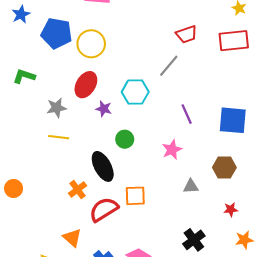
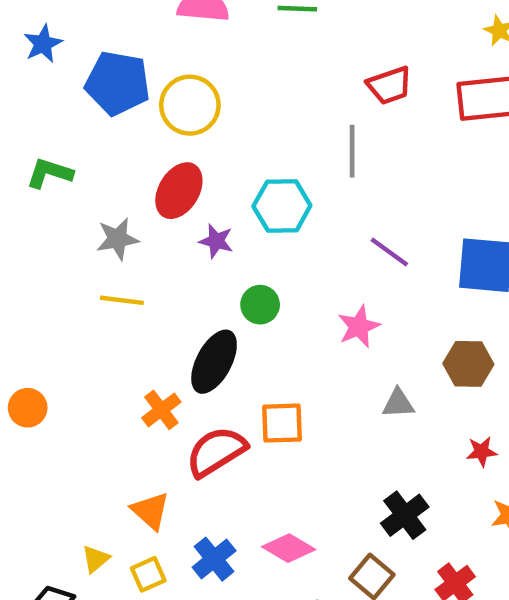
gray line: (169, 66) -> (352, 151), turned -40
purple line: (187, 114) -> (389, 252), turned -30
black ellipse: (103, 166) -> (214, 362), turned 56

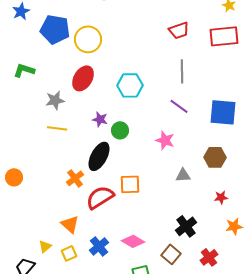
gray line: (352, 151) -> (182, 71), moved
purple star: (216, 241) -> (100, 119), moved
pink star: (359, 327) -> (165, 140), turned -30

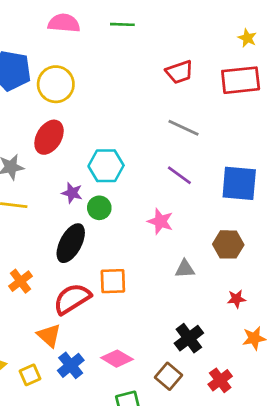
gray line: (182, 71) -> (183, 128), turned -65
cyan hexagon: (130, 85) -> (106, 166), moved
orange cross: (75, 178) -> (20, 281), moved
orange triangle: (70, 224) -> (49, 335), moved

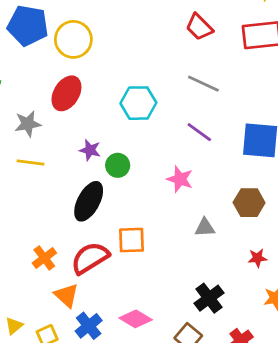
red trapezoid: (179, 72) -> (199, 27), turned 64
cyan hexagon: (106, 166) -> (138, 103), moved
orange cross: (20, 281) -> (44, 258), moved

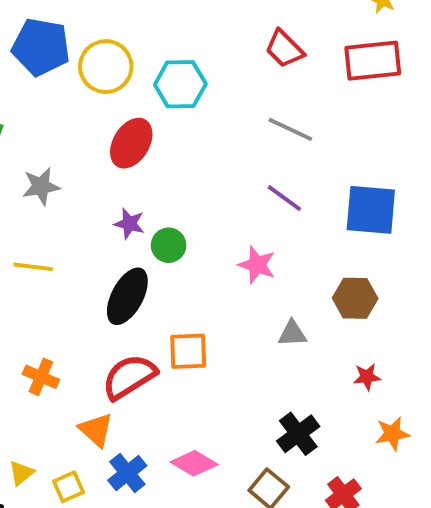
red ellipse: (66, 93) -> (131, 143), moved
cyan hexagon: (138, 103) -> (180, 84), moved
yellow line: (31, 163) -> (33, 267), moved
orange cross: (44, 258) -> (41, 377), moved, turned -30

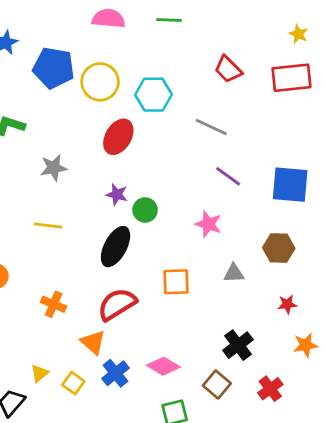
gray line: (290, 129) -> (211, 127), moved
orange square: (188, 351) -> (176, 282), moved
yellow square: (68, 487) -> (73, 383), turned -30

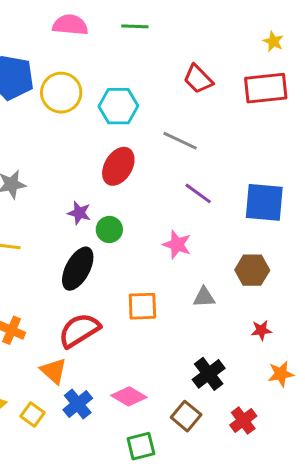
red ellipse: (118, 137) -> (118, 166), moved

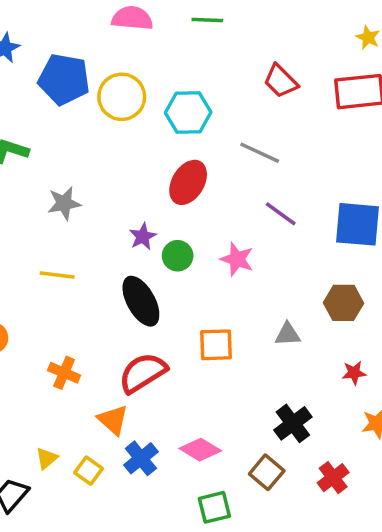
purple star: (79, 213) -> (143, 237), turned 30
pink star: (177, 245) -> (237, 259), moved
black ellipse: (78, 269) -> (141, 301), turned -57

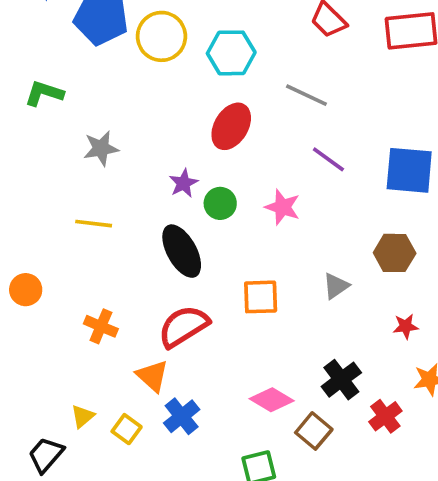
gray triangle: (288, 334) -> (336, 286), turned -32
pink diamond: (200, 450) -> (272, 400), moved
red cross: (333, 478) -> (385, 416), moved

